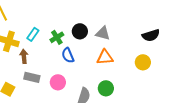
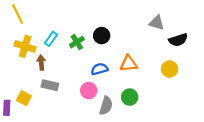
gray triangle: (103, 33) -> (157, 23), moved
blue semicircle: (68, 55) -> (99, 69), moved, turned 98
pink circle: (58, 82) -> (89, 91), moved

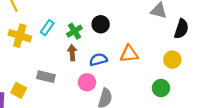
black semicircle: (178, 40) -> (181, 29), turned -54
brown arrow: (41, 63) -> (72, 53), moved
green circle: (130, 97) -> (161, 88), moved

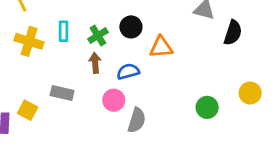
cyan rectangle: (47, 28) -> (63, 31), turned -35
orange triangle: (129, 54) -> (161, 47), moved
yellow circle: (172, 60) -> (250, 93), moved

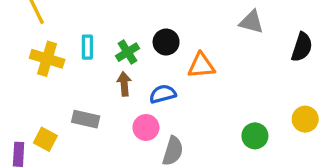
black semicircle: (233, 33) -> (302, 47), moved

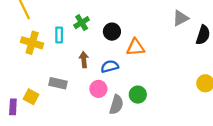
gray triangle: (252, 22) -> (181, 18), moved, turned -42
green cross: (128, 52) -> (82, 23), moved
green circle: (255, 136) -> (138, 95), moved

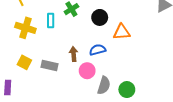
brown arrow: (84, 60) -> (74, 54), moved
green circle: (138, 95) -> (127, 90), moved
yellow square: (31, 97) -> (24, 62), moved

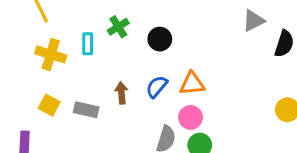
orange triangle: (122, 32) -> (192, 84), moved
blue semicircle: (98, 50) -> (157, 87), turned -35
pink circle: (87, 71) -> (191, 117), moved

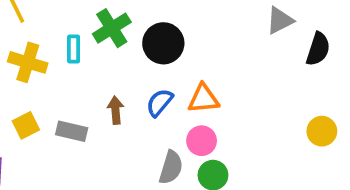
green cross: (118, 27) -> (112, 28), size x1.4
black circle: (160, 39) -> (163, 43), size x1.4
yellow square: (49, 105) -> (26, 125), turned 35

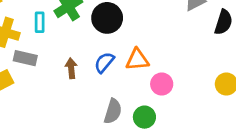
gray rectangle: (72, 131) -> (25, 58), moved
pink circle: (202, 141) -> (162, 84), moved

